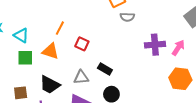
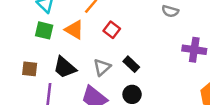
gray triangle: (81, 77) -> (102, 67), turned -49

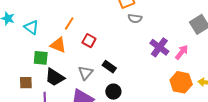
green square: (44, 30) -> (41, 58), moved
purple cross: (194, 50) -> (159, 47), turned 36

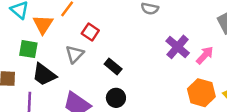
orange triangle: (58, 45) -> (43, 24), moved, turned 36
gray triangle: (85, 73) -> (75, 54), moved

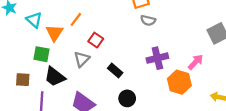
purple cross: (178, 47) -> (157, 58), moved, turned 35
orange hexagon: (201, 93) -> (179, 82), moved
black circle: (116, 98) -> (127, 98), moved

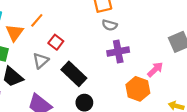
purple cross: (157, 58) -> (118, 51), moved
black rectangle: (115, 71) -> (74, 74), size x1.6

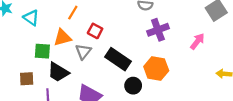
orange triangle: (15, 33) -> (62, 38), moved, turned 48
orange hexagon: (138, 89) -> (156, 69), moved

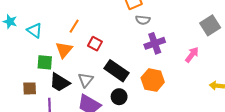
orange triangle: (62, 38) -> (64, 50), turned -36
gray triangle: (83, 52) -> (86, 80), moved
black circle: (133, 86) -> (119, 97), moved

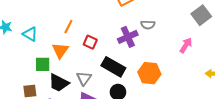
gray semicircle: (143, 20) -> (148, 25), moved
purple cross: (155, 43) -> (128, 37), moved

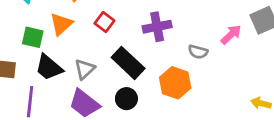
gray semicircle: (148, 25) -> (198, 52), moved
pink arrow: (186, 45) -> (231, 35), moved

